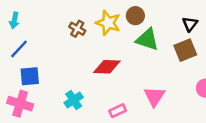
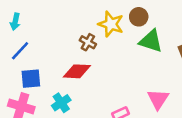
brown cross: (77, 29) -> (88, 42), moved
red diamond: (107, 67) -> (77, 71), moved
cyan cross: (74, 100) -> (61, 103), moved

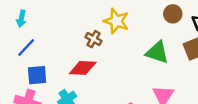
brown circle: (139, 17) -> (173, 14), moved
green triangle: (151, 41) -> (157, 52), moved

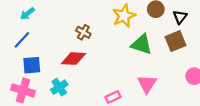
cyan arrow: (21, 19) -> (27, 14), moved, turned 40
yellow star: (116, 21) -> (124, 16), moved, turned 30

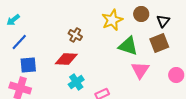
cyan arrow: (27, 14) -> (13, 20), moved
pink triangle: (147, 84) -> (140, 70), moved
cyan cross: (59, 87) -> (76, 82), moved

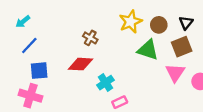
brown circle: (141, 14) -> (159, 25), moved
pink triangle: (140, 70) -> (175, 73), moved
cyan cross: (76, 82) -> (106, 83), moved

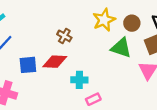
blue square: (39, 71) -> (28, 65), moved
cyan cross: (106, 83) -> (79, 80), turned 35

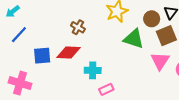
brown circle: (132, 23) -> (152, 19), moved

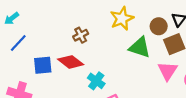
brown cross: (78, 27) -> (81, 35), turned 32
red diamond: (68, 53) -> (71, 62), turned 35
cyan cross: (93, 70) -> (96, 81), turned 35

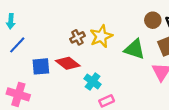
cyan arrow: (12, 18) -> (11, 21), turned -48
yellow star: (122, 18) -> (101, 36), moved
brown circle: (159, 26) -> (153, 20), moved

